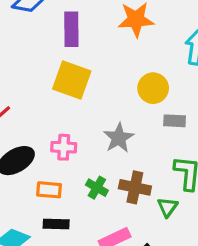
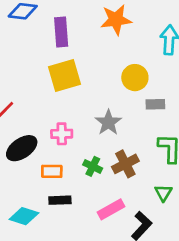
yellow square: (72, 80) -> (64, 76), turned -32
brown cross: (135, 187) -> (125, 164), turned -35
green triangle: (167, 207) -> (163, 193), moved

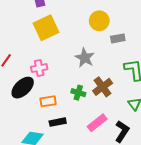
pink cross: (62, 134) -> (39, 68), moved

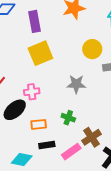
gray star: (85, 58) -> (76, 84), turned -30
brown cross: (103, 87) -> (91, 137), moved
pink rectangle: (97, 123) -> (71, 152), moved

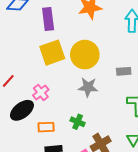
yellow circle: (92, 49) -> (85, 55), moved, size x1.4
pink cross: (32, 92) -> (41, 92), turned -35

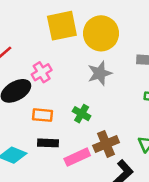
gray star: (88, 87) -> (100, 73), turned -30

